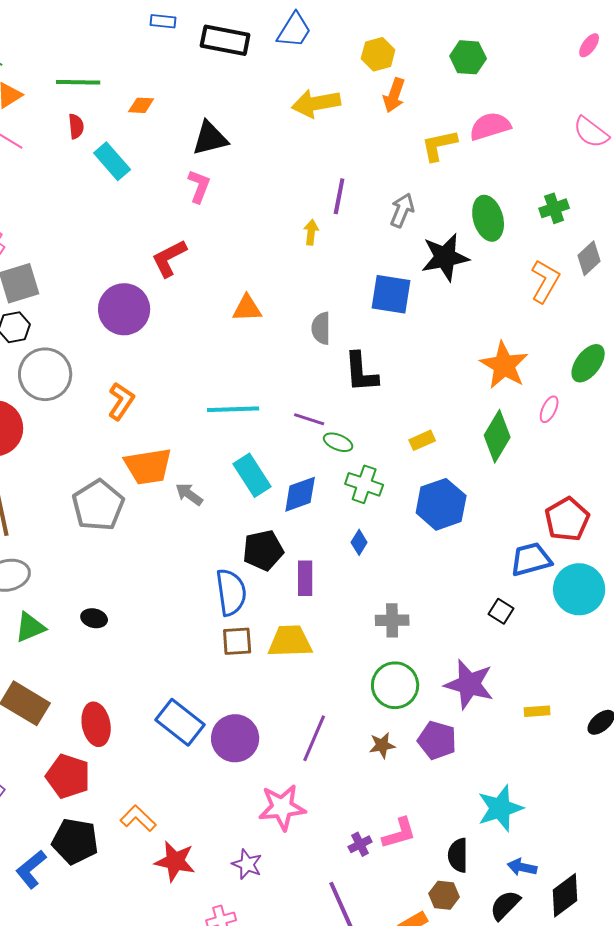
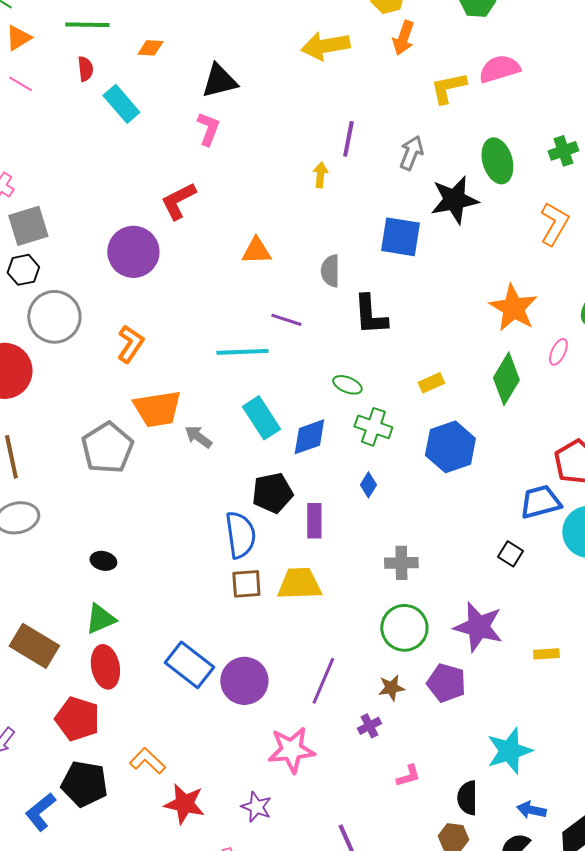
purple line: (309, 419) -> (286, 320), moved
green triangle: (30, 627) -> (100, 619), moved
pink L-shape: (399, 833) -> (408, 776), size x0.7
purple cross: (360, 844) -> (369, 726), moved

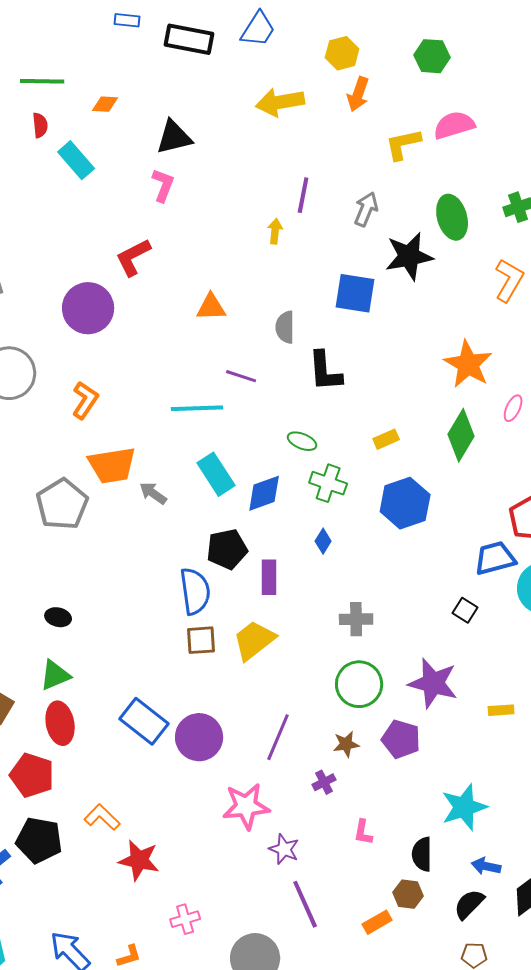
yellow trapezoid: (299, 584) -> (254, 640), turned -36
pink L-shape: (408, 776) -> (363, 832), turned 116
purple star: (256, 807) -> (284, 849), moved

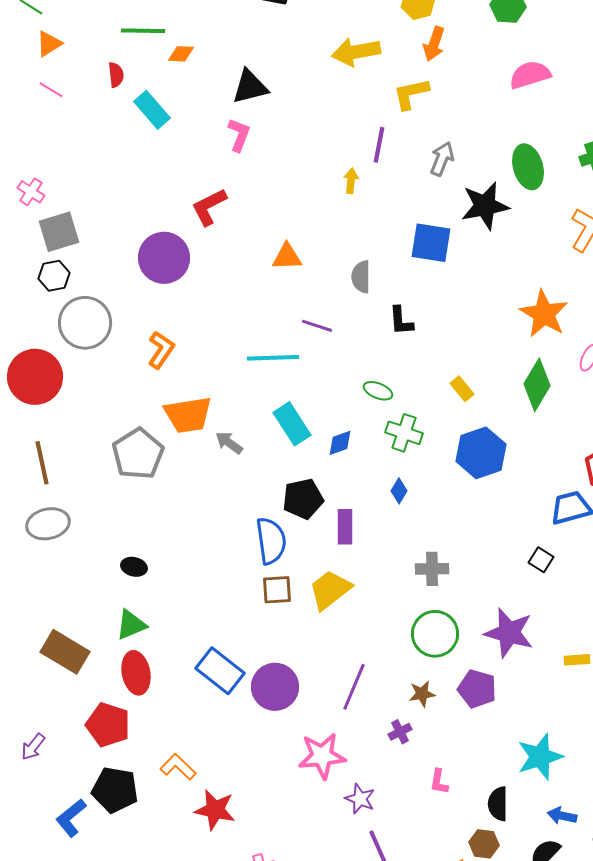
green line: (42, 81) -> (143, 31), moved
yellow L-shape: (403, 144) -> (411, 94), moved
black L-shape: (325, 371) -> (401, 321), size x0.7
yellow rectangle: (386, 439) -> (462, 389), turned 75
blue diamond: (264, 493) -> (340, 443), size x0.7

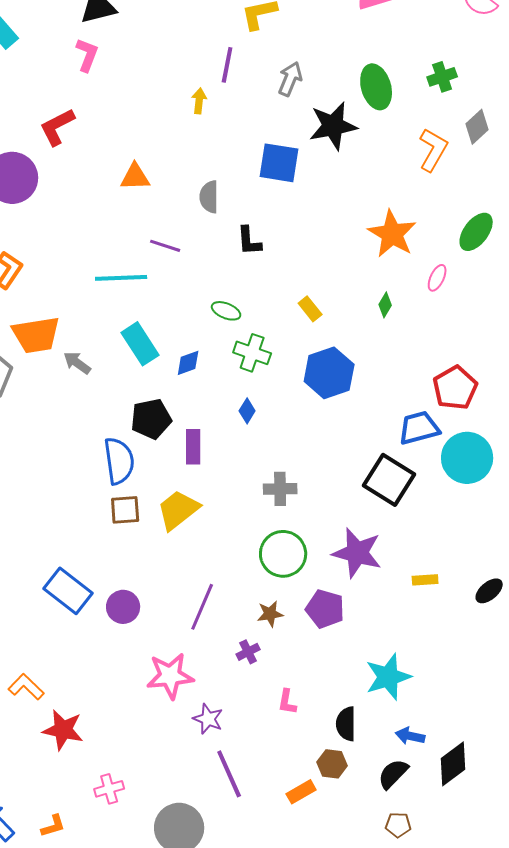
green diamond: (537, 385) -> (385, 305), size x0.5
black square: (541, 560) -> (389, 480), size x2.0
purple circle: (275, 687) -> (123, 607), size x0.7

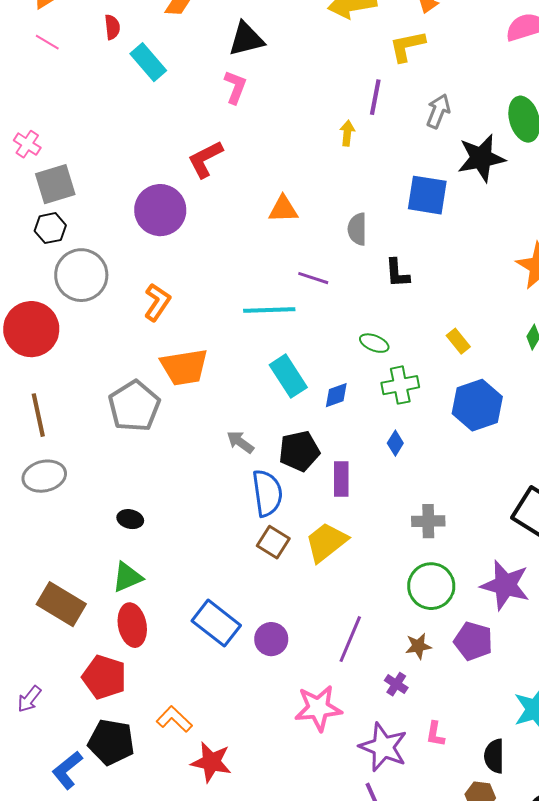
green cross: (252, 353) -> (400, 385), turned -30
gray arrow: (77, 363) -> (240, 442), moved
brown square: (125, 510) -> (273, 542), turned 36
purple cross: (248, 652) -> (396, 684), turned -30
purple star: (208, 719) -> (383, 747), moved, size x1.6

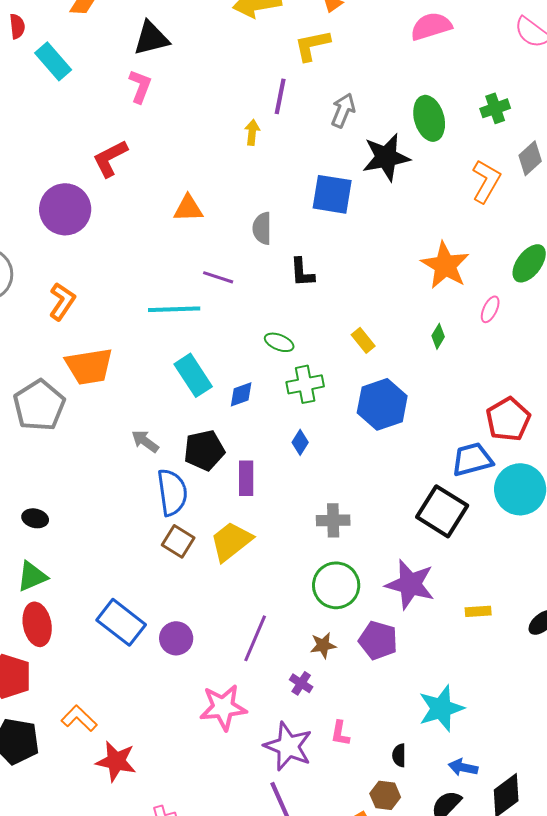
black semicircle: (494, 756) -> (399, 755), size x0.7

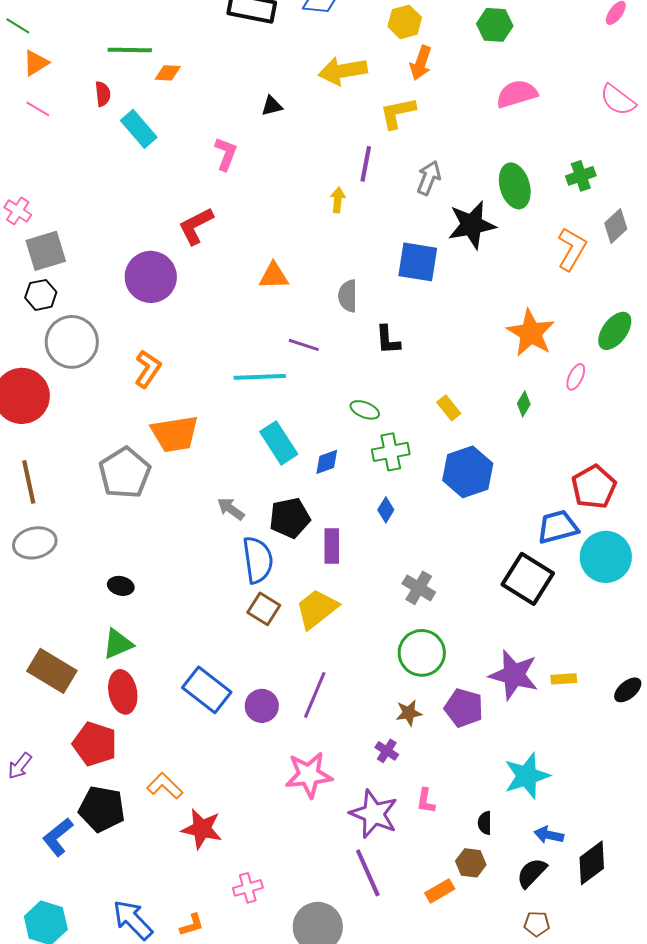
black triangle: (151, 38) -> (272, 106), moved, size x0.6
gray cross: (333, 520) -> (419, 588), turned 32
purple star: (410, 584) -> (514, 675), moved
purple line: (255, 638) -> (315, 695), moved

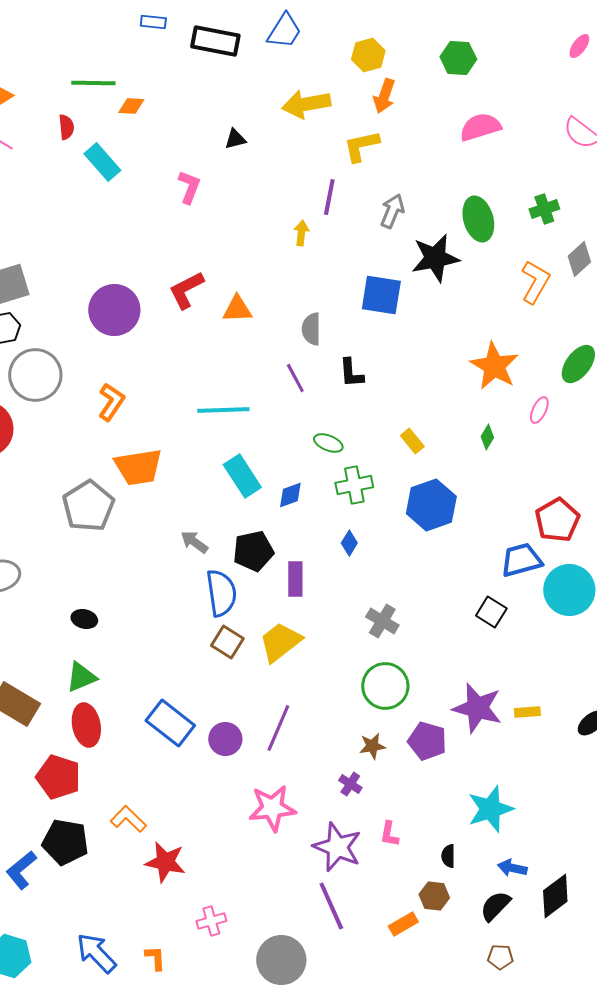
red L-shape: (196, 226) -> (186, 290), moved
purple line: (304, 345) -> (295, 378), moved, turned 44
black square: (528, 579) -> (491, 612), size x0.6
orange L-shape: (192, 925) -> (155, 958), turned -76

